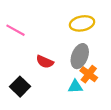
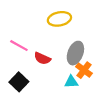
yellow ellipse: (82, 23) -> (59, 19), moved
pink line: (15, 30) -> (19, 46), moved

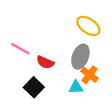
yellow ellipse: (59, 19) -> (88, 26), moved, turned 45
black square: (19, 82) -> (34, 87), moved

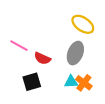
orange cross: (90, 75) -> (84, 83), moved
black square: (34, 87) -> (32, 82), turned 30

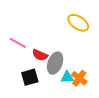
gray ellipse: (75, 53) -> (55, 63), moved

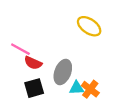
red semicircle: (40, 55) -> (33, 63), moved

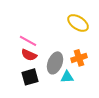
pink line: (20, 49) -> (28, 41), moved
orange cross: (90, 89) -> (79, 58), moved, turned 35

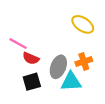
pink line: (28, 41) -> (18, 43), moved
cyan triangle: (67, 77) -> (71, 82), size x1.5

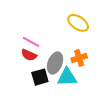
pink line: (18, 43) -> (31, 42), moved
black square: (32, 82) -> (40, 77), moved

